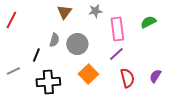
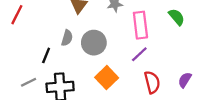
green semicircle: (148, 22) -> (177, 17), turned 77
gray line: (13, 71) -> (29, 82), moved

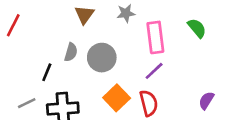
red semicircle: (152, 82) -> (149, 103), moved

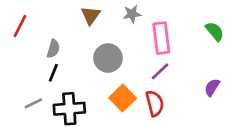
green semicircle: (197, 28) -> (215, 31), moved
gray semicircle: (71, 52) -> (53, 49), moved
purple semicircle: (206, 100) -> (212, 87), moved

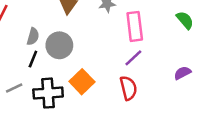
gray circle: (108, 58) -> (59, 45), moved
purple semicircle: (212, 87) -> (182, 73), turned 30
orange square: (123, 98) -> (82, 82), moved

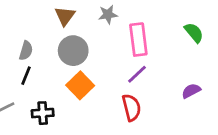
gray circle: (59, 45) -> (73, 51), moved
orange square: (82, 82) -> (80, 85), moved
black cross: (48, 93) -> (43, 113), size x0.7

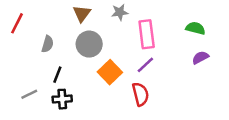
green semicircle: (194, 33) -> (195, 28), turned -36
black line: (26, 76) -> (57, 75), moved
orange square: (80, 85) -> (110, 72), moved
purple semicircle: (191, 91) -> (200, 58), moved

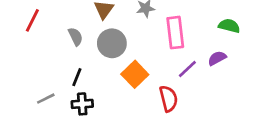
gray semicircle: (48, 44) -> (75, 37), moved, turned -42
purple semicircle: (200, 58) -> (217, 58), moved
purple line: (145, 65) -> (187, 69), moved

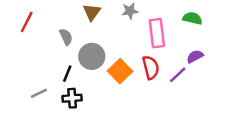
green semicircle: (229, 26) -> (192, 18), moved
gray circle: (112, 43) -> (92, 56), moved
purple line: (187, 69) -> (178, 75), moved
red semicircle: (169, 99) -> (151, 67), moved

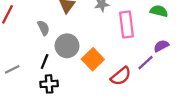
red semicircle: (151, 67) -> (121, 76), moved, turned 65
gray line: (39, 93) -> (12, 69), moved

